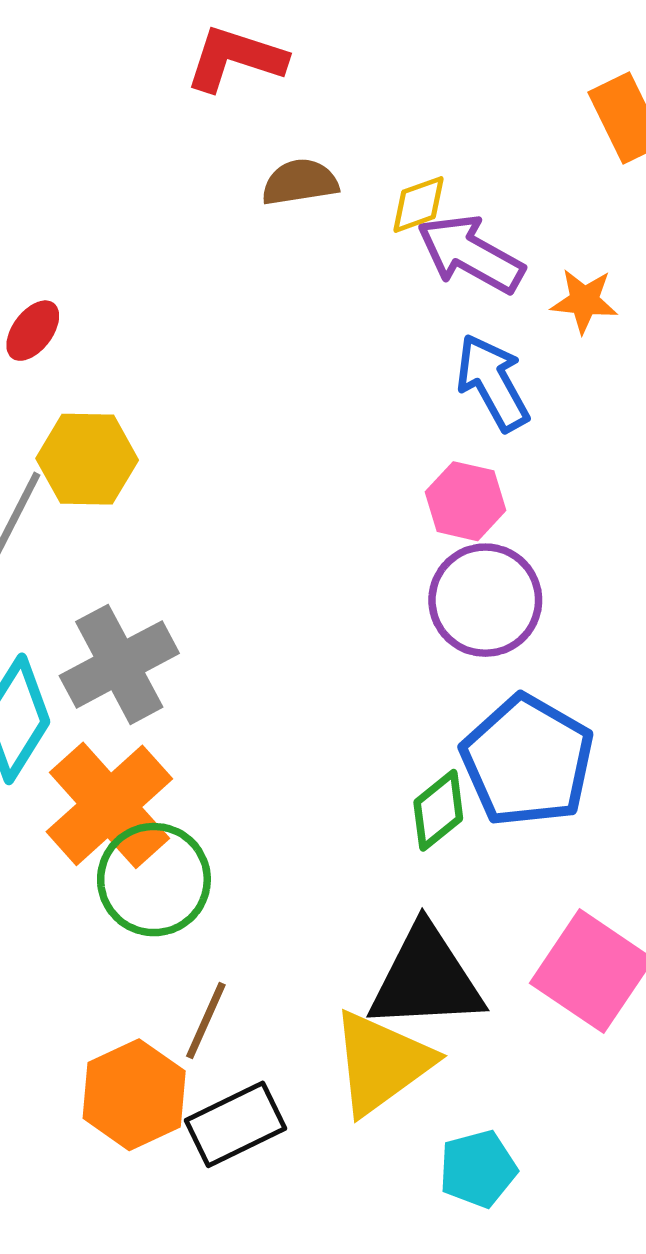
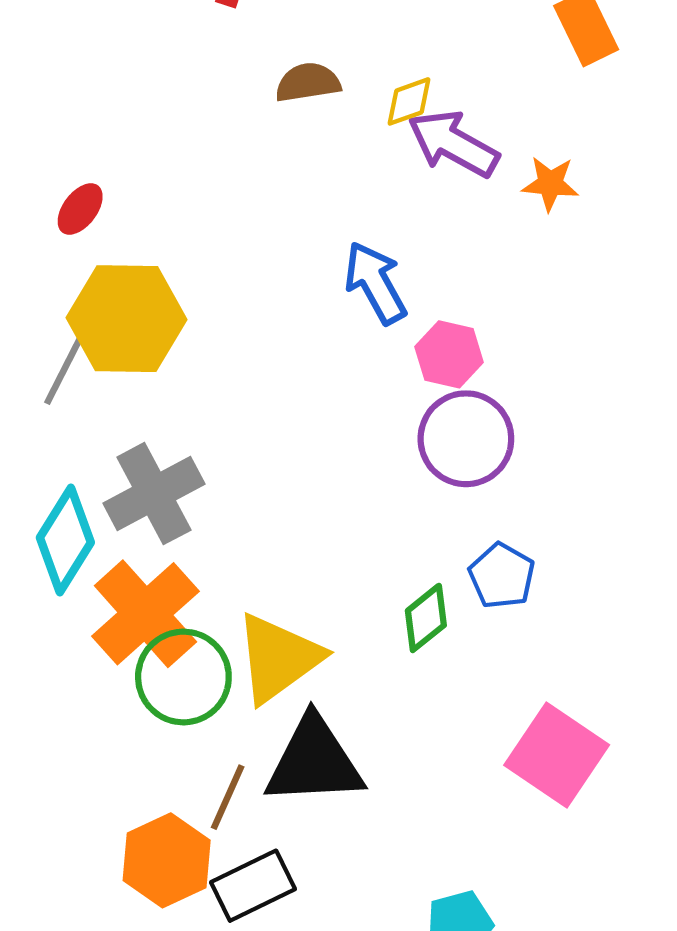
blue arrow: (493, 383) -> (375, 283), moved
yellow hexagon: (87, 459) -> (126, 319), size x1.4
blue pentagon: (527, 761) -> (502, 576), size x0.6
black triangle: (426, 978) -> (314, 761), moved
yellow triangle: (381, 1063) -> (278, 658), moved

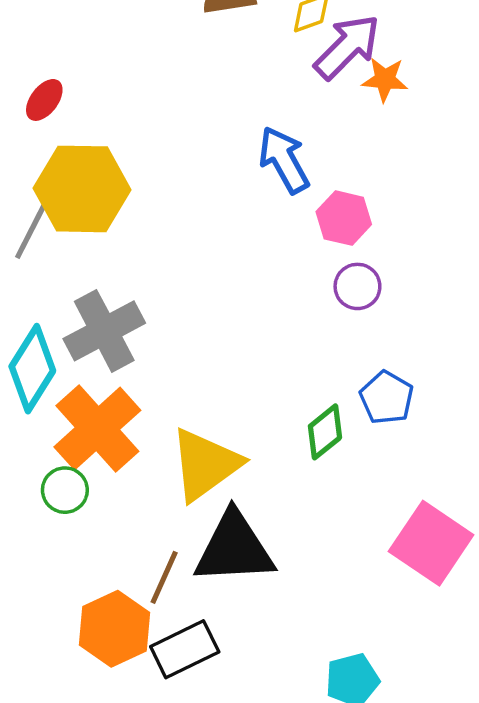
purple arrow: (453, 144) -> (347, 47), turned 106
orange star: (550, 184) -> (385, 79), moved
purple circle: (466, 439) -> (357, 286), size x0.6
green circle: (183, 677) -> (65, 490), moved, size x0.6

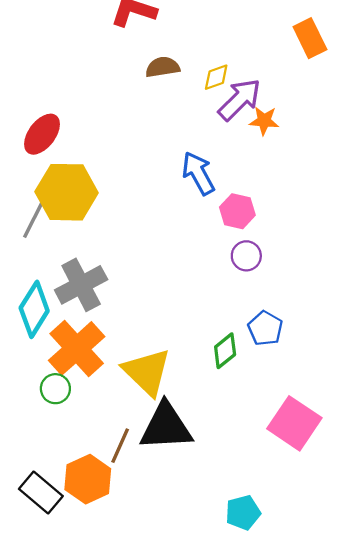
red ellipse: (44, 100) -> (42, 134), size x1.5
yellow triangle: (205, 464) -> (147, 372), turned -40
black rectangle: (185, 649) -> (41, 492), moved, turned 66

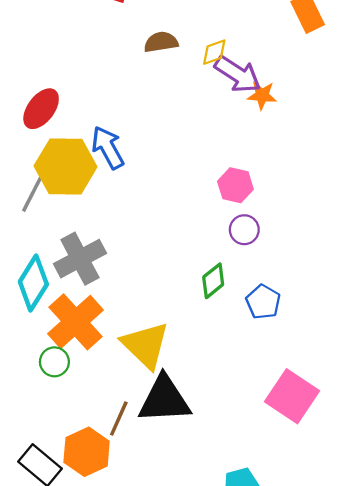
purple arrow: (240, 100) -> (238, 74), turned 78
blue arrow: (198, 173) -> (108, 148), moved
green diamond: (225, 351) -> (213, 281), moved

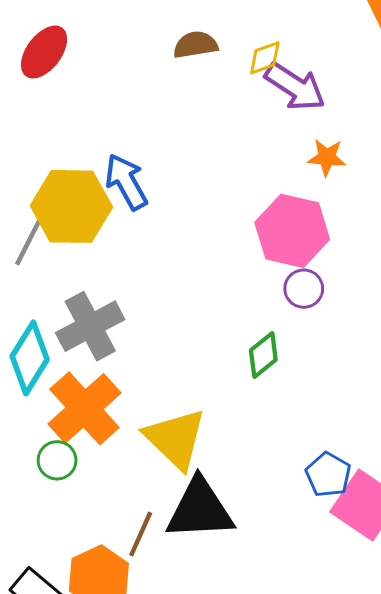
orange star: (262, 95) -> (327, 157), moved
red ellipse: (41, 109) -> (44, 52), moved
pink hexagon: (235, 185) -> (292, 231), size x1.6
blue pentagon: (263, 302) -> (328, 475), moved

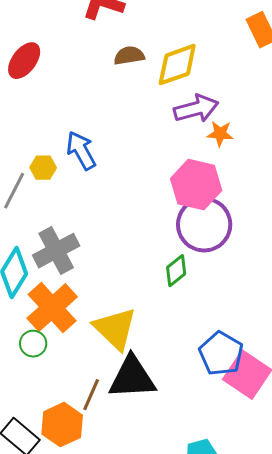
yellow diamond: (265, 58) -> (177, 65), size x1.8
purple arrow: (295, 87) -> (196, 109), moved, turned -48
yellow hexagon: (71, 206) -> (43, 168), size x0.5
purple circle: (304, 289) -> (204, 225), size x2.0
blue pentagon: (328, 475) -> (221, 354), size x1.4

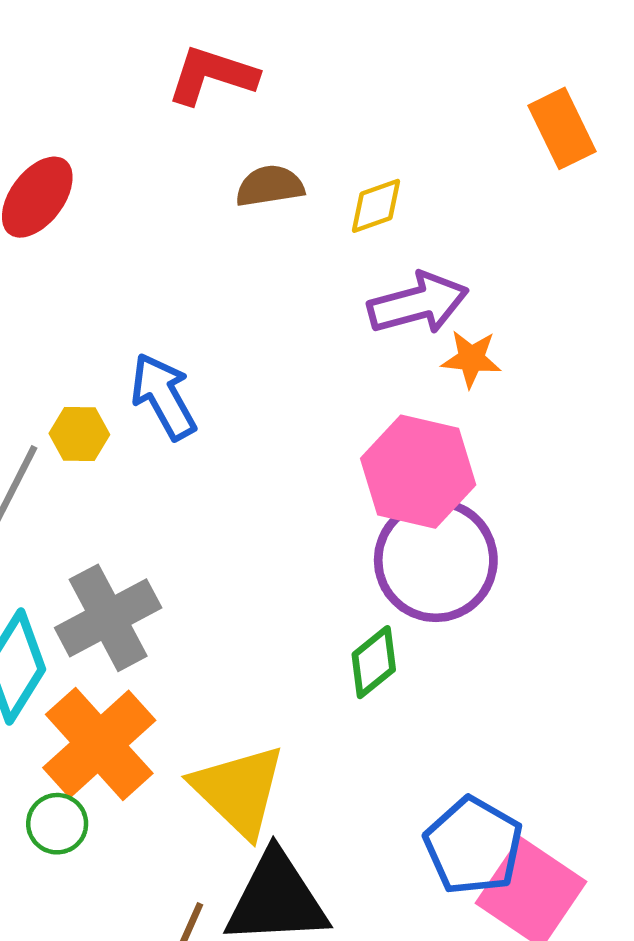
yellow diamond: (177, 65) -> (376, 206), size x0.6

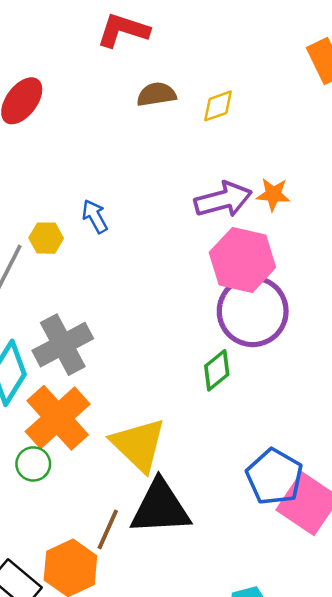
purple arrow: (418, 303) -> (223, 200), moved
blue arrow: (163, 396) -> (95, 216), size x0.7

